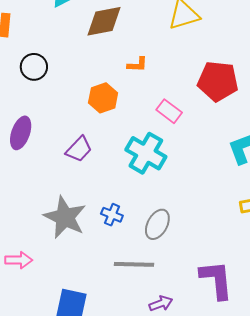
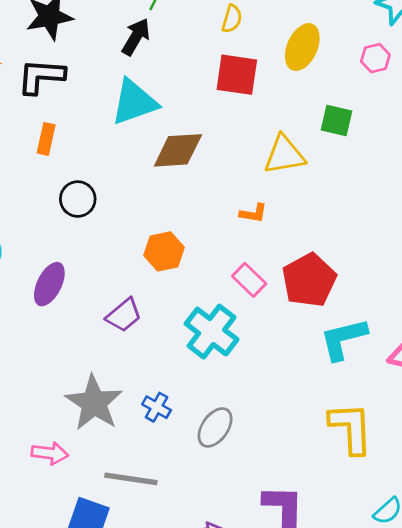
orange L-shape: (137, 65) -> (253, 213), moved
red pentagon: (218, 81) -> (309, 280), moved, turned 30
pink arrow: (19, 260) -> (50, 453), moved
gray line: (134, 264) -> (131, 479), moved

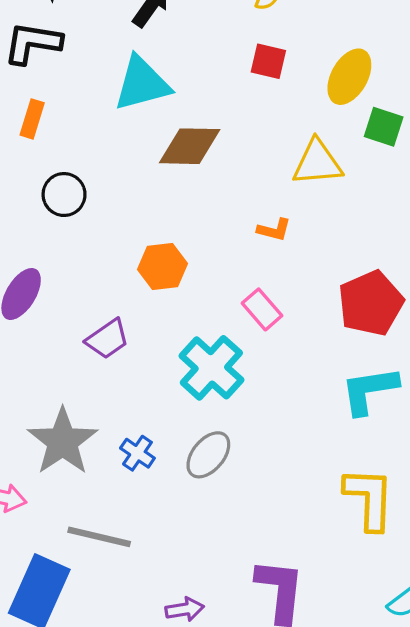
yellow ellipse: (302, 47) -> (349, 77), moved
red square: (237, 75) -> (268, 61), size x0.7
red pentagon: (309, 280) -> (371, 303), moved
gray ellipse: (215, 427) -> (208, 455), moved

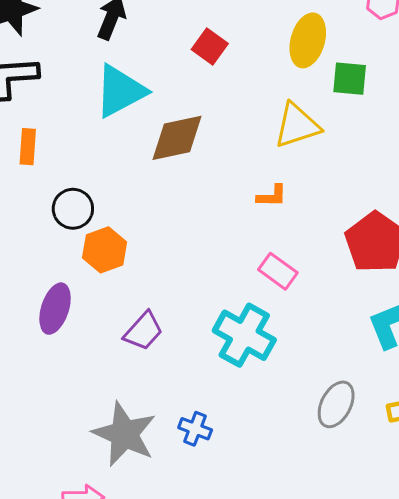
red square: (268, 61) -> (210, 47), moved, turned 36
orange hexagon: (162, 266) -> (105, 250), moved
gray ellipse: (208, 455) -> (336, 404), moved

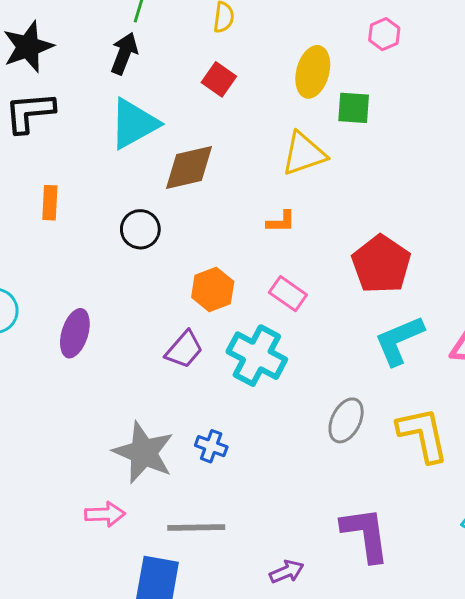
orange rectangle: (28, 147) -> (50, 203), moved
black circle: (73, 209) -> (140, 229), moved
orange hexagon: (105, 250) -> (213, 289), moved
purple trapezoid: (143, 331) -> (184, 350), moved

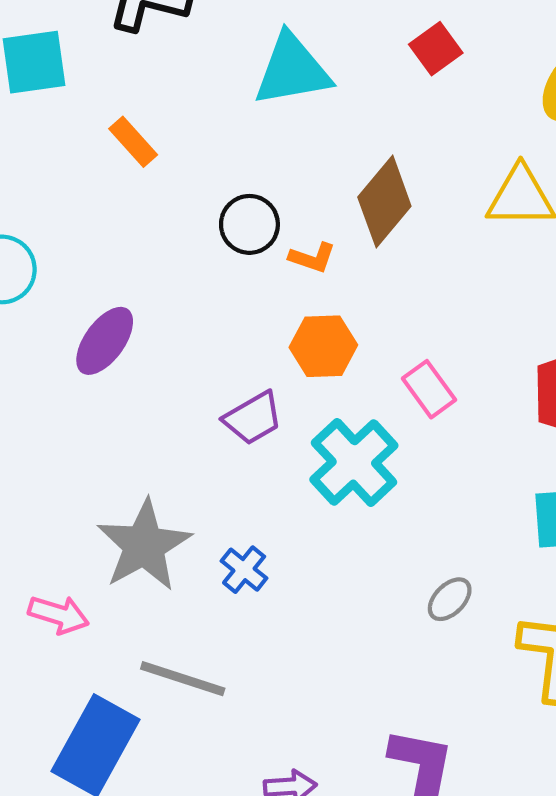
brown diamond: (189, 167) -> (384, 202), moved, turned -56
orange rectangle: (50, 203) -> (133, 142), turned -64
orange L-shape: (281, 222) -> (312, 258), moved
gray ellipse: (346, 420) -> (450, 599), size x0.7

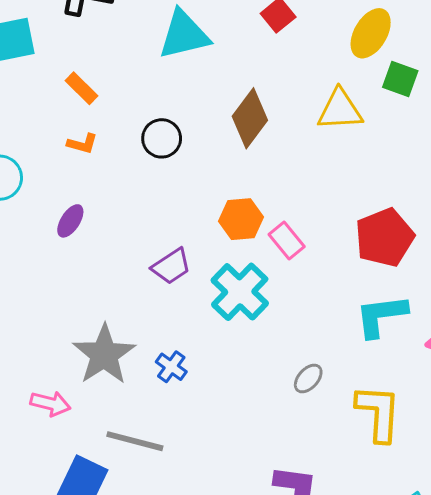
orange L-shape: (312, 258) -> (82, 144), moved
purple ellipse: (105, 341) -> (70, 221), size x0.7
orange hexagon: (323, 346) -> (241, 219), moved

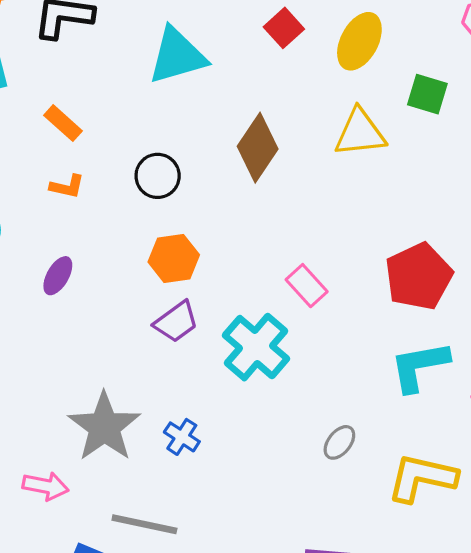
yellow ellipse: (371, 33) -> (359, 41), moved
orange hexagon: (241, 219) -> (174, 258), moved
yellow L-shape: (378, 413) -> (422, 478), turned -78

